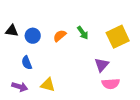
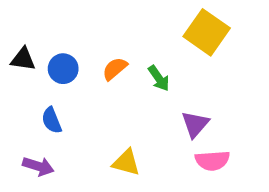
green arrow: (83, 33) -> (159, 78), moved
yellow square: (118, 37) -> (207, 32), moved, turned -30
yellow triangle: (48, 85) -> (126, 162), moved

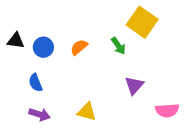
green arrow: (159, 78) -> (118, 46), moved
pink semicircle: (212, 160) -> (167, 110), moved
purple arrow: (38, 166) -> (39, 114), moved

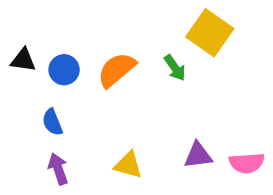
orange semicircle: (79, 47) -> (116, 70), size x1.5
purple triangle: (134, 85) -> (198, 155), moved, turned 42
purple arrow: (39, 114) -> (58, 169), turned -126

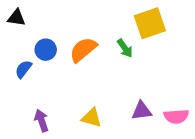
yellow square: (210, 33) -> (150, 23), turned 36
black triangle: (23, 60) -> (16, 18), moved
blue semicircle: (52, 122) -> (23, 69), moved, turned 60

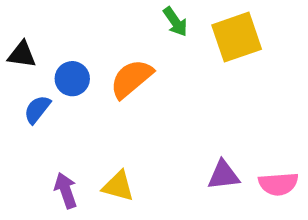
black triangle: (16, 18) -> (22, 55), moved
green arrow: (125, 48) -> (175, 22), moved
yellow triangle: (92, 118) -> (118, 186), moved

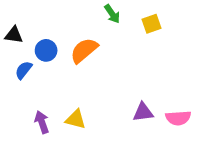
yellow square: (237, 37) -> (152, 24), size x0.6

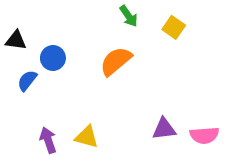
yellow square: (152, 24) -> (174, 27), turned -36
orange semicircle: (84, 50) -> (116, 61), moved

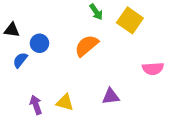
yellow square: (174, 27) -> (130, 20), size x1.5
purple triangle: (164, 129) -> (111, 96), moved
pink semicircle: (204, 135) -> (153, 69), moved

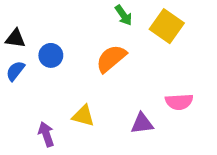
blue semicircle: (20, 60) -> (15, 71), moved
pink semicircle: (153, 69) -> (179, 102), moved
yellow triangle: (65, 102) -> (83, 116), moved

